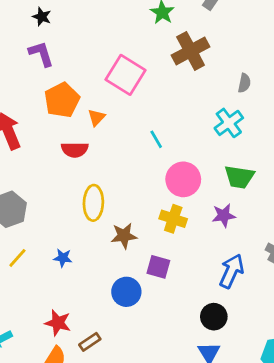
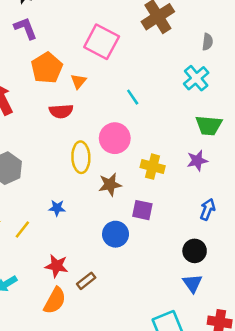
pink circle: (183, 179) -> (115, 138), moved
yellow line: (17, 258) -> (22, 230), moved
blue arrow: (232, 271) -> (208, 209), size x0.7

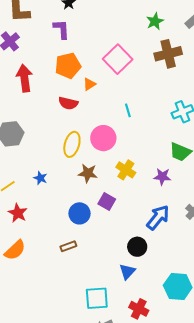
blue arrow: (208, 209) -> (158, 217), size x1.5
red star: (57, 266) -> (18, 213), moved
brown rectangle: (86, 281) -> (68, 246), moved

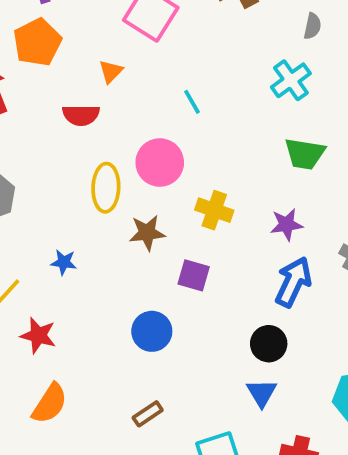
orange pentagon: (68, 66) -> (37, 42), moved
purple star: (162, 177) -> (286, 224), moved
blue circle: (80, 213) -> (152, 331), moved
brown rectangle: (68, 246) -> (148, 414), moved

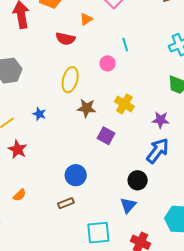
pink circle: (160, 163) -> (108, 63), moved, size x0.6
blue circle: (152, 331) -> (76, 175), moved
orange semicircle: (50, 404) -> (20, 195), moved, size x0.6

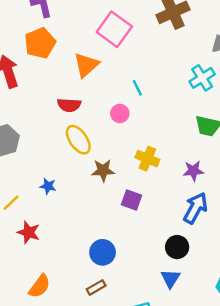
orange triangle: (86, 19) -> (86, 65), size x1.6
red semicircle: (65, 39) -> (69, 105), moved
yellow ellipse: (70, 80) -> (78, 140), turned -40
orange semicircle: (20, 195) -> (39, 286), size x1.5

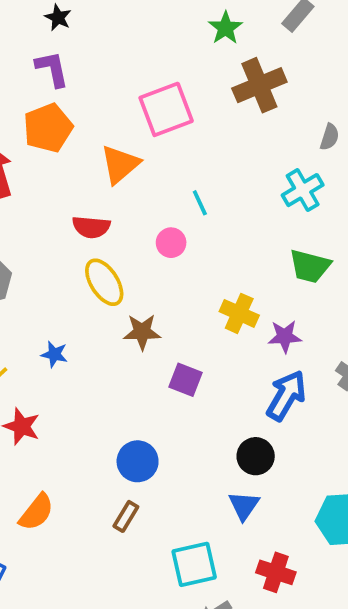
pink square: (114, 29) -> (166, 109), turned 32
yellow cross: (147, 159) -> (239, 313), moved
brown rectangle: (96, 287) -> (126, 516), turned -30

